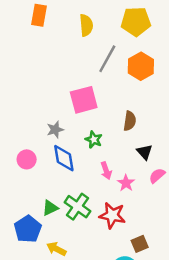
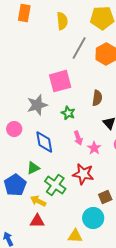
gray star: (55, 130) -> (37, 105), size x1.5
blue diamond: (64, 158) -> (44, 142), moved
green cross: (78, 207) -> (55, 185), moved

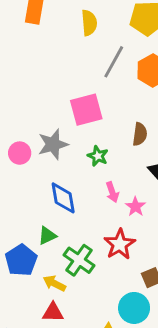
pink circle: (14, 129) -> (20, 153), moved
red star: (83, 174) -> (120, 244), turned 30

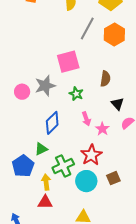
blue diamond: (63, 198) -> (52, 123), turned 55
green cross: (79, 260) -> (63, 166), turned 30
yellow arrow: (54, 283) -> (46, 182), turned 56
cyan circle: (134, 308) -> (86, 181), moved

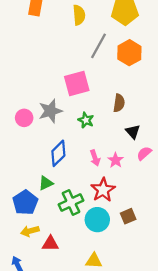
pink arrow: (86, 119) -> (95, 158), moved
yellow arrow: (46, 182) -> (30, 231), moved, turned -98

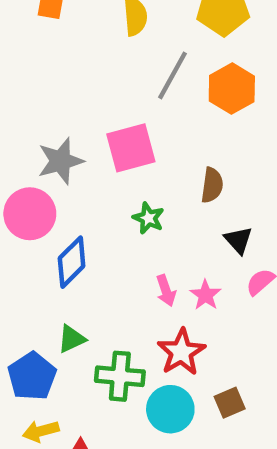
gray star: (50, 111) -> (61, 161), moved
pink circle: (24, 118) -> (30, 214), size x1.5
blue diamond: (58, 153) -> (72, 262), moved
green cross: (71, 202) -> (120, 376), turned 30

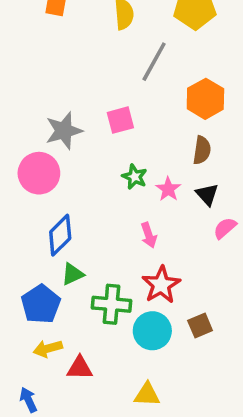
orange hexagon: (232, 89) -> (205, 99), moved
pink square: (131, 148) -> (120, 120), size x0.7
brown semicircle: (212, 185) -> (202, 150), moved
blue diamond: (72, 262) -> (60, 235), moved
pink star: (205, 295) -> (168, 189), moved

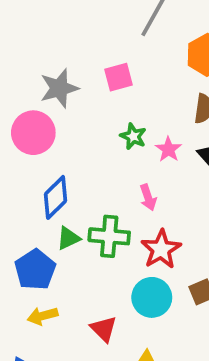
green cross: (112, 304) -> (109, 236), moved
red triangle: (80, 368) -> (104, 329), moved, turned 44

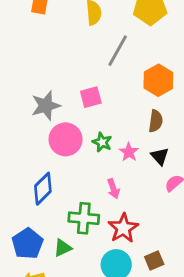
pink circle: (33, 133) -> (65, 139), moved
green triangle: (68, 238) -> (63, 248), moved

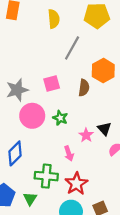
brown semicircle: (156, 121) -> (84, 88), moved
pink star: (129, 152) -> (86, 135), moved
green triangle: (63, 248) -> (30, 199), turned -32

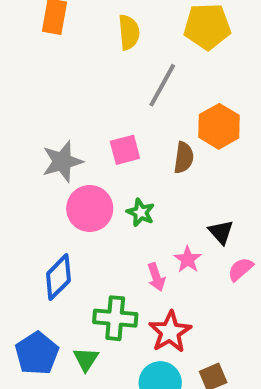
pink star: (86, 135) -> (188, 259), moved

